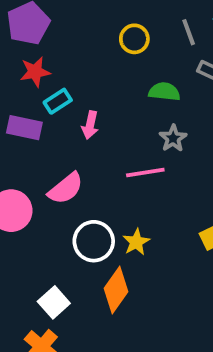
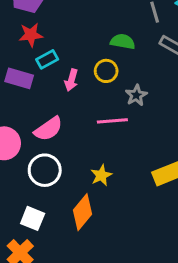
yellow circle: (134, 39) -> (106, 71), moved
green semicircle: (164, 92) -> (123, 42), moved
white circle: (94, 241) -> (45, 170), moved
white square: (54, 302) -> (33, 218), turned -30

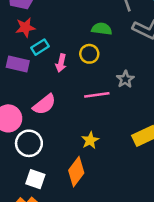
gray star: (136, 95) -> (125, 79), moved
white circle: (45, 170) -> (29, 143), moved

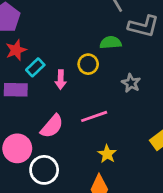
green semicircle: (102, 29) -> (111, 43), moved
pink line: (97, 95) -> (94, 116), moved

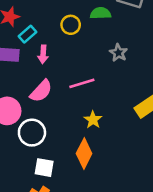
yellow circle: (88, 64) -> (71, 25), moved
pink arrow: (61, 80) -> (43, 54), moved

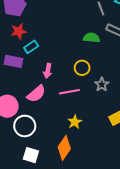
yellow circle: (71, 25) -> (82, 68), moved
gray star: (118, 53) -> (102, 84), moved
pink arrow: (43, 54) -> (48, 71), moved

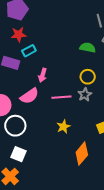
yellow circle: (82, 68) -> (88, 77), moved
gray star: (102, 84) -> (85, 95), moved
orange diamond: (64, 148) -> (82, 154), moved

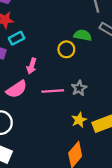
yellow circle: (88, 77) -> (66, 49), moved
yellow star: (63, 127) -> (79, 120), moved

